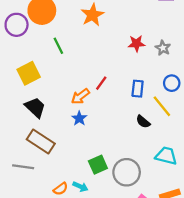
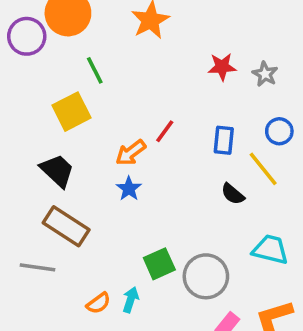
yellow square: (29, 73) -> (72, 112), moved
cyan arrow: (80, 187) -> (131, 300), turned -96

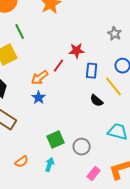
red star: (222, 67) -> (77, 51), moved
gray circle: (206, 276) -> (82, 147), size x0.7
cyan arrow: (131, 300) -> (50, 165), moved

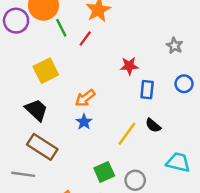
green line: (20, 32) -> (61, 28), moved
red line: (59, 66) -> (85, 38), moved
yellow line: (114, 87) -> (127, 134), moved, turned 75

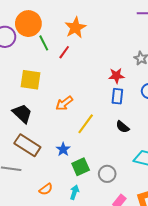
red star: (129, 66) -> (116, 76), moved
yellow square: (46, 71) -> (30, 80), turned 35
blue star: (84, 122) -> (63, 149), moved
yellow line: (127, 134) -> (86, 124), moved

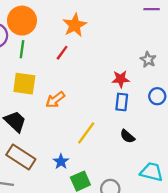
green line: (44, 43) -> (22, 49), moved, turned 35
orange arrow: (64, 103) -> (55, 100), moved

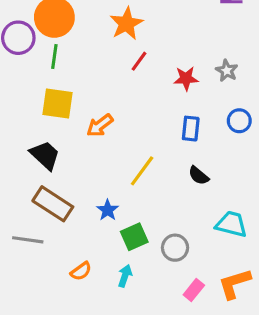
red line: (62, 53) -> (139, 61), moved
red star: (121, 79) -> (186, 78), moved

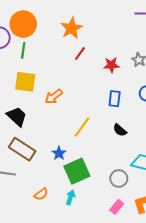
green square: (134, 237) -> (77, 171), size x1.4
gray circle: (175, 248) -> (119, 178), moved

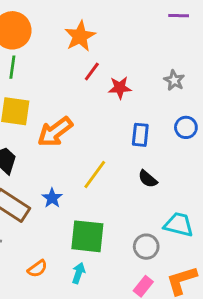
red star: (111, 65) -> (120, 88), moved
orange arrow: (54, 97) -> (55, 132), size x1.4
blue star: (59, 153) -> (52, 198), moved
green square: (77, 171) -> (87, 236), turned 30

